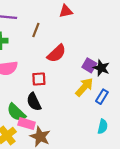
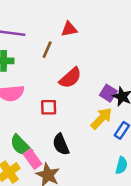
red triangle: (66, 11) -> (69, 29), moved
black semicircle: (34, 102) -> (61, 144), moved
pink rectangle: (27, 124) -> (32, 159), turned 35

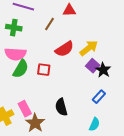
yellow arrow: (101, 118) -> (89, 48), moved
black semicircle: (61, 144) -> (61, 107), moved
green semicircle: (21, 146) -> (21, 69), moved, turned -114

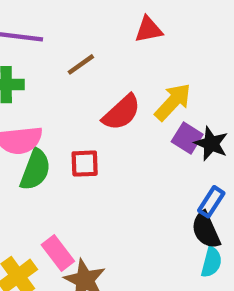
red triangle: (69, 10) -> (149, 30), moved
brown line: (49, 24) -> (81, 64), turned 32
black semicircle: (61, 107) -> (206, 230), moved

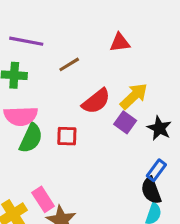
purple square: (187, 138) -> (125, 122), moved

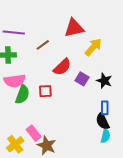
red triangle: (120, 43) -> (74, 28), size x1.5
yellow arrow: (134, 96) -> (93, 47), moved
blue rectangle: (156, 170) -> (105, 108), turned -32

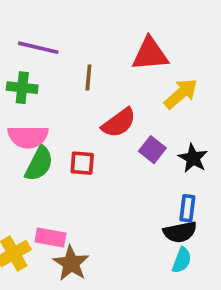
brown line: (43, 45) -> (88, 78), turned -56
black semicircle: (103, 121) -> (180, 232), turned -84
pink rectangle: (34, 133) -> (51, 238), turned -49

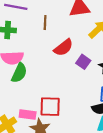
red square: (82, 163) -> (50, 107), moved, size x1.5

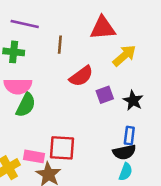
purple square: (83, 62) -> (105, 95), turned 32

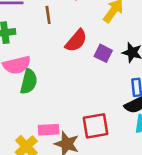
purple square: (105, 95) -> (103, 53), turned -30
red square: (62, 148) -> (95, 126), moved

